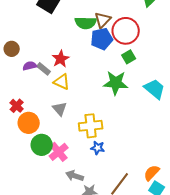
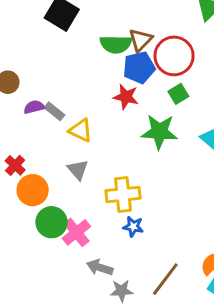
red star: (61, 59) -> (126, 97), moved, turned -30

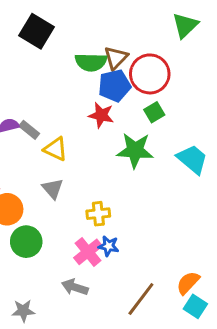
yellow cross: (123, 194) -> (98, 214), size x0.7
pink cross: (76, 232) -> (88, 252), moved
gray star: (122, 291) -> (23, 311), moved

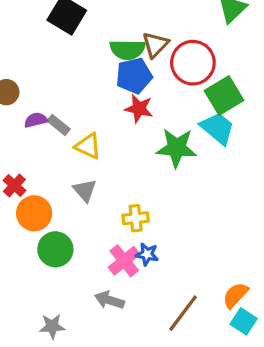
blue pentagon: (114, 86) -> (134, 76), moved
green square: (154, 112) -> (224, 95), moved, size x1.6
cyan trapezoid: (192, 159) -> (217, 128), moved

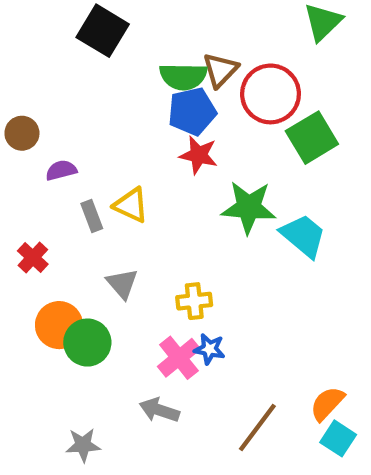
gray rectangle: (59, 125) -> (92, 216), moved, turned 30
cyan trapezoid: (217, 128) -> (303, 236), moved
gray triangle: (85, 190) -> (122, 284), moved
orange circle: (34, 213) -> (59, 325), moved

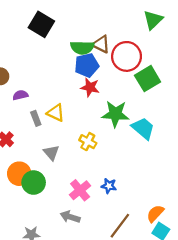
brown triangle: (220, 70) -> (101, 44), turned -48
yellow cross: (194, 301) -> (88, 142), moved, turned 35
blue star: (209, 349) -> (109, 186), moved

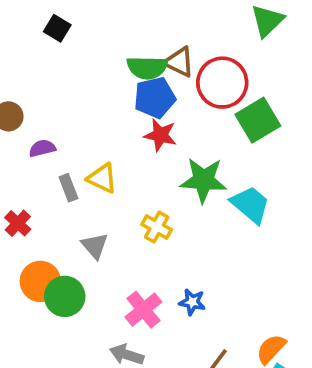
black square: (41, 24) -> (57, 28), moved, size x0.6

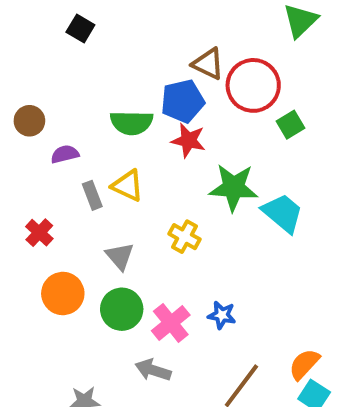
green semicircle: (147, 68) -> (132, 123), moved
green square: (258, 120) -> (291, 125), size x0.6
green circle: (65, 296) -> (122, 309), moved

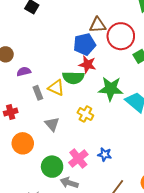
brown triangle: (208, 64) -> (98, 25), turned -30
green semicircle: (132, 123) -> (73, 78), moved
red cross: (39, 233) -> (11, 112), turned 32
green circle: (122, 309) -> (52, 167), moved

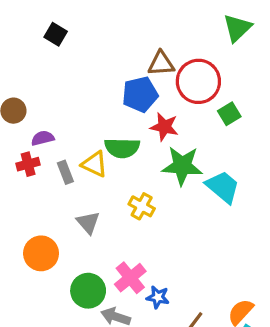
red star: (87, 64) -> (164, 127), moved
red cross: (11, 112) -> (28, 164), moved
blue star: (105, 154) -> (158, 297), moved

